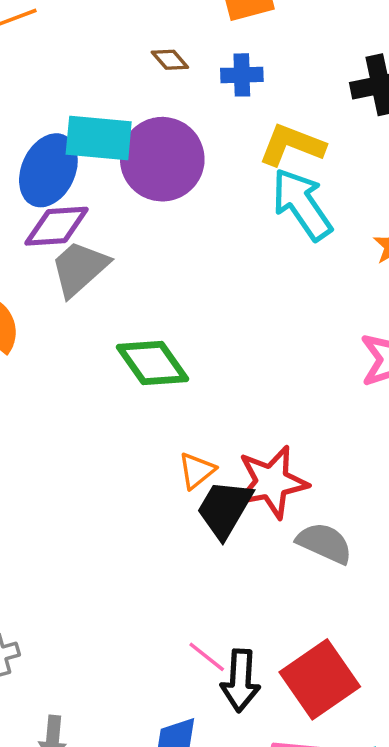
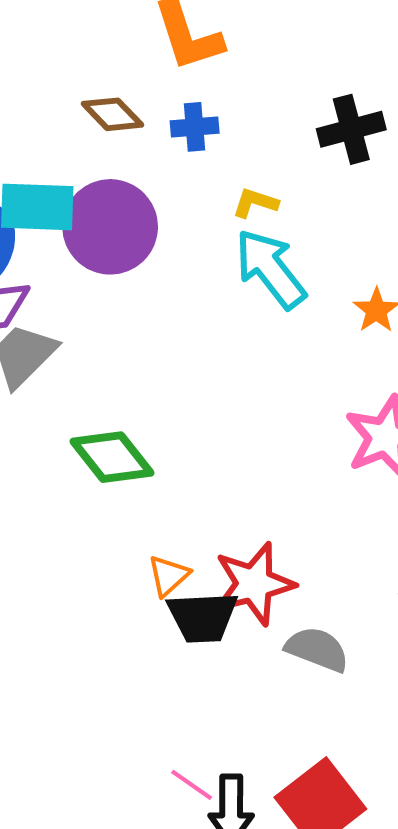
brown diamond: (170, 60) -> (113, 114), size x1.4
yellow L-shape: (292, 145) -> (255, 203), size x0.6
black trapezoid: (225, 509) -> (202, 617), turned -120

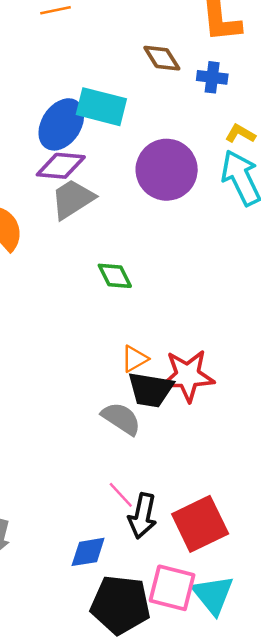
purple circle: (110, 227) -> (167, 170), moved
green diamond: (112, 457) -> (115, 276), size x0.7
gray semicircle: (317, 649) -> (121, 419), moved

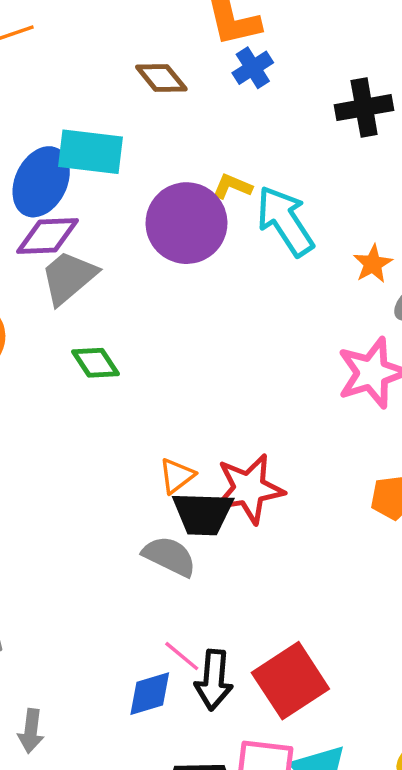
blue cross: (212, 77) -> (253, 68), moved, turned -32
yellow L-shape: (240, 134) -> (232, 186), moved
green diamond: (115, 276) -> (95, 363), moved
blue diamond: (88, 552) -> (150, 694), moved

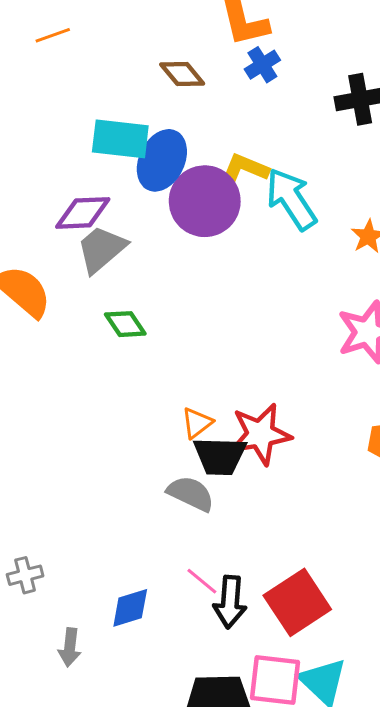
blue ellipse: (41, 182) -> (162, 160), moved
yellow L-shape: (232, 186) -> (245, 169), size x1.4
blue diamond: (150, 694) -> (130, 608), moved

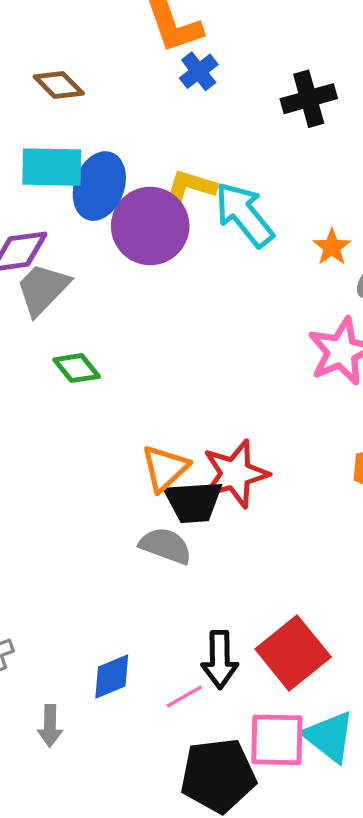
brown diamond: (182, 74) -> (59, 85), moved
orange triangle: (197, 423) -> (165, 468), size x1.4
pink line: (202, 581) -> (184, 697), moved, turned -64

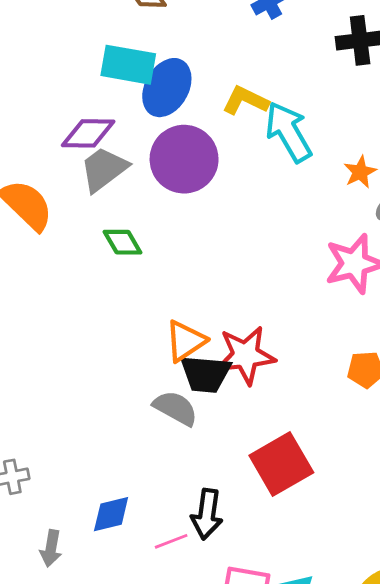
purple circle: (150, 226) -> (184, 159), moved
red square: (293, 653) -> (281, 464), moved

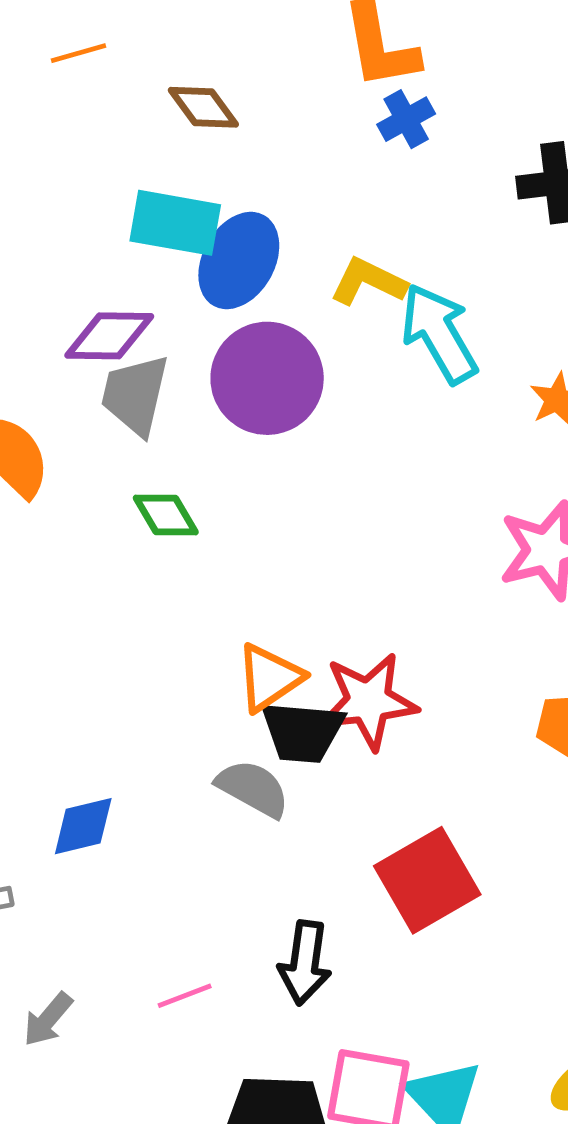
gray trapezoid: (104, 169) -> (135, 395), turned -40
blue diamond: (111, 514) -> (83, 826), moved
pink line: (171, 541) -> (185, 996), moved
gray arrow: (51, 548) -> (48, 1019), turned 30

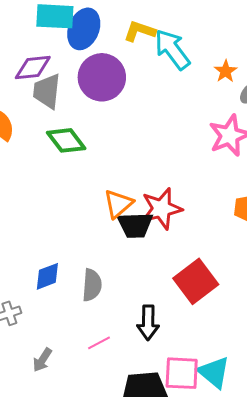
green diamond: (166, 515) -> (66, 140), size x1.4
gray semicircle: (253, 788) -> (92, 285), moved, turned 72

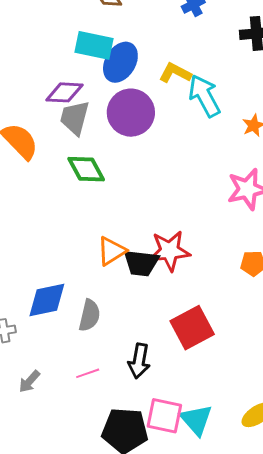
orange triangle: (118, 204) -> (112, 251), moved
blue diamond: (47, 276) -> (47, 300), size x1.4

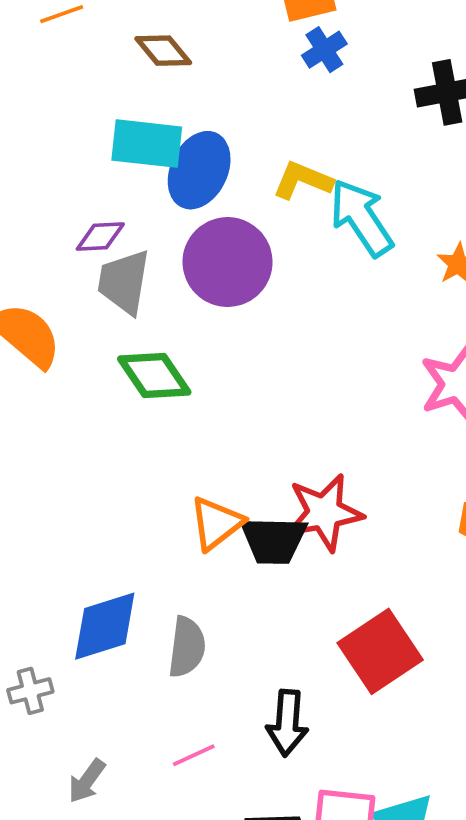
purple diamond: (64, 92) -> (100, 237), size x0.7

